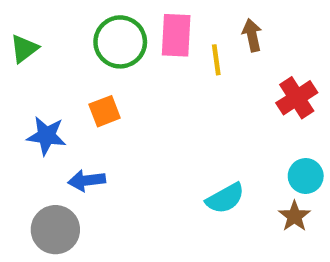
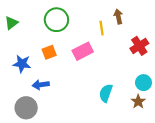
pink rectangle: (176, 35) -> (83, 51), moved, turned 60
cyan semicircle: (225, 198) -> (106, 93), turned 138

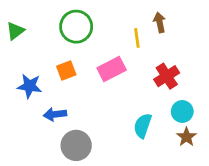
red cross: (139, 46) -> (167, 76), moved
cyan circle: (143, 83) -> (182, 111), moved
gray circle: (26, 108) -> (76, 145), moved

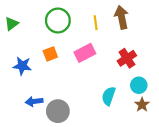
brown arrow: (160, 22) -> (122, 17), size x1.5
yellow line: (137, 38) -> (96, 23), moved
blue arrow: (55, 114) -> (34, 101), moved

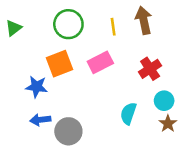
orange square: (50, 54) -> (59, 64), size x1.5
blue star: (22, 66) -> (37, 87), moved

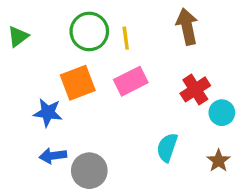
yellow line: (113, 27) -> (126, 38), moved
cyan circle: (164, 101) -> (222, 113), moved

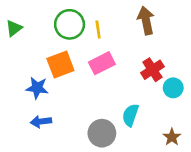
brown star: (219, 161) -> (172, 137), moved
gray circle: (89, 171) -> (102, 133), moved

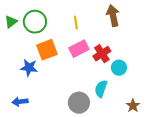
green circle: (70, 24) -> (35, 22), moved
red cross: (152, 70) -> (102, 54), moved
cyan circle: (173, 88) -> (119, 68), moved
blue arrow: (41, 122) -> (20, 102), moved

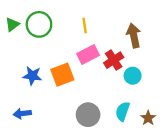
brown arrow: (113, 16) -> (134, 36), moved
orange square: (47, 50) -> (62, 75), moved
cyan semicircle: (101, 89) -> (123, 111), moved

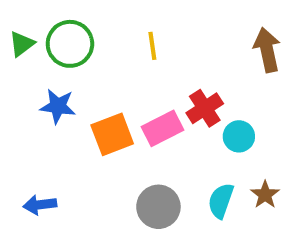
brown arrow: (134, 36) -> (267, 50), moved
pink rectangle: (88, 55) -> (162, 128), moved
blue star: (32, 76) -> (58, 106), moved
brown star: (148, 118) -> (265, 195), moved

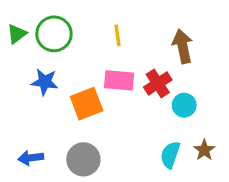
brown arrow: (267, 50) -> (183, 46), moved
pink rectangle: (162, 128) -> (119, 80), moved, turned 32
gray circle: (158, 207) -> (83, 159), moved

